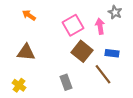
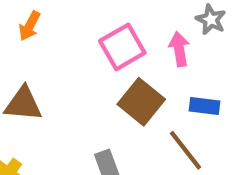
orange arrow: (29, 15) -> (30, 26), turned -96

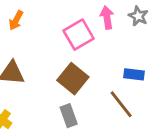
pink arrow: (179, 49) -> (107, 18), moved
brown square: (141, 102) -> (73, 79), moved

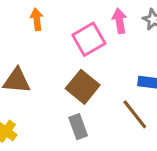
orange arrow: (16, 20) -> (37, 19), moved, turned 144

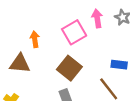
orange arrow: (37, 19) -> (35, 39), moved

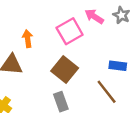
pink arrow: (97, 18) -> (94, 16), turned -48

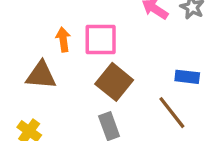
pink square: (70, 31) -> (101, 39), moved, turned 30

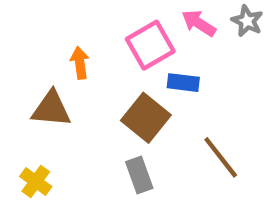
pink square: (101, 39) -> (150, 45), moved, turned -30
blue rectangle: (187, 77) -> (183, 83), moved

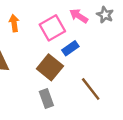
orange arrow: (80, 63) -> (14, 23), moved
blue rectangle: (183, 83) -> (70, 48), turned -42

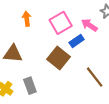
pink arrow: (79, 16) -> (89, 25), moved
gray rectangle: (46, 99) -> (30, 86), moved

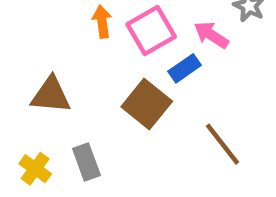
orange arrow: (27, 19) -> (102, 22), moved

